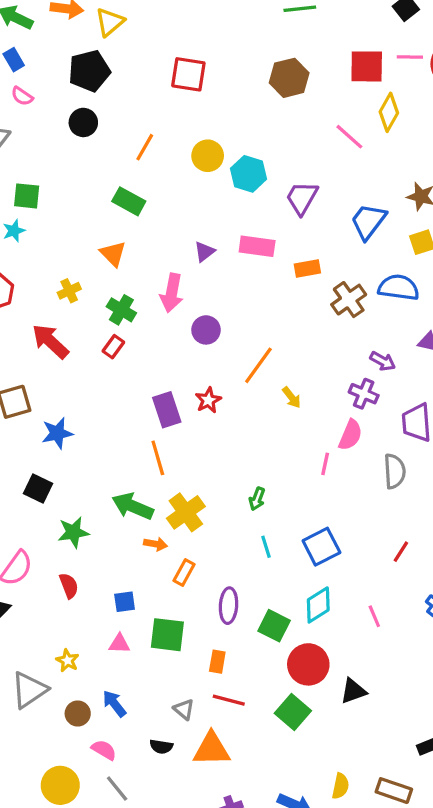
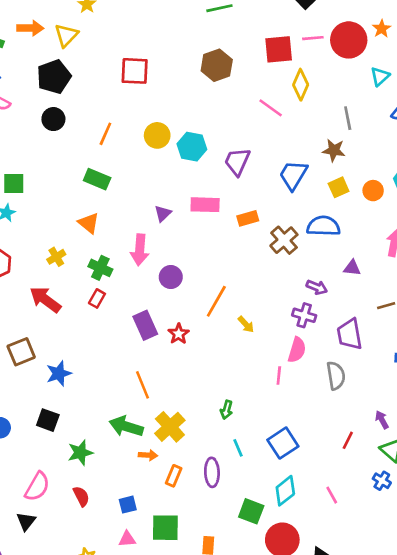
purple rectangle: (167, 410) -> (145, 325), moved
purple ellipse: (229, 606) -> (212, 472), moved

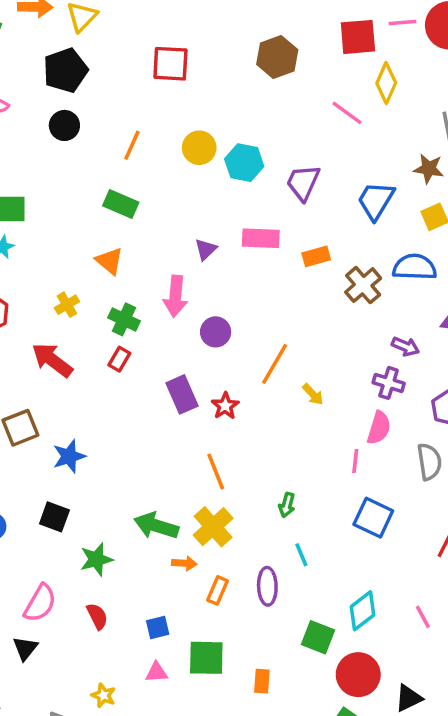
orange line: (143, 385) -> (216, 472), moved
blue square: (283, 443) -> (373, 518), moved, turned -32

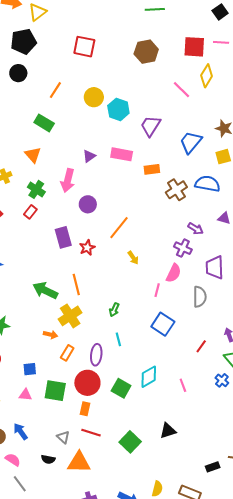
yellow arrow: (313, 394) -> (133, 258), moved
green arrow: (156, 526) -> (45, 290), moved
red circle: (358, 675) -> (87, 383), moved

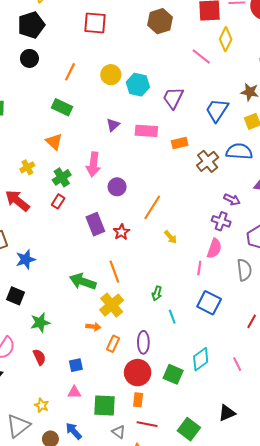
purple triangle: (89, 156) -> (113, 125), moved
green cross: (36, 189) -> (62, 177), turned 30
cyan line: (118, 339) -> (172, 317), moved
green square: (55, 391) -> (104, 405), moved

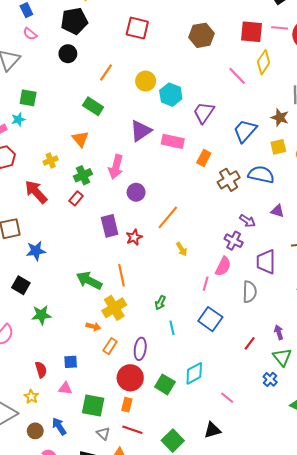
purple triangle: (113, 125) -> (141, 131), size x1.6
orange rectangle: (180, 143) -> (204, 158), turned -56
red semicircle: (39, 357) -> (41, 370), moved
pink line: (237, 364) -> (227, 398), moved, turned -32

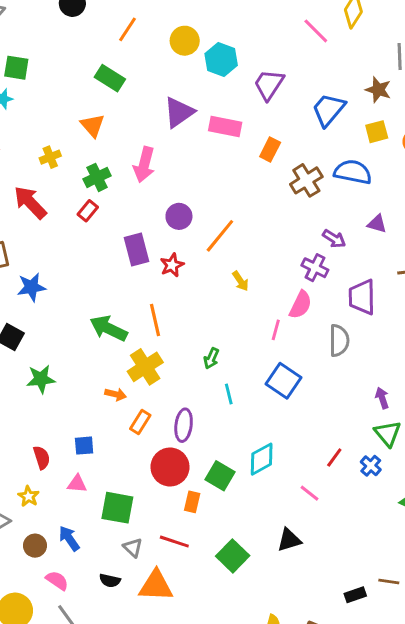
purple circle: (136, 192) -> (179, 216), moved
red line: (250, 343) -> (334, 457), moved
orange rectangle: (127, 405) -> (192, 502), moved

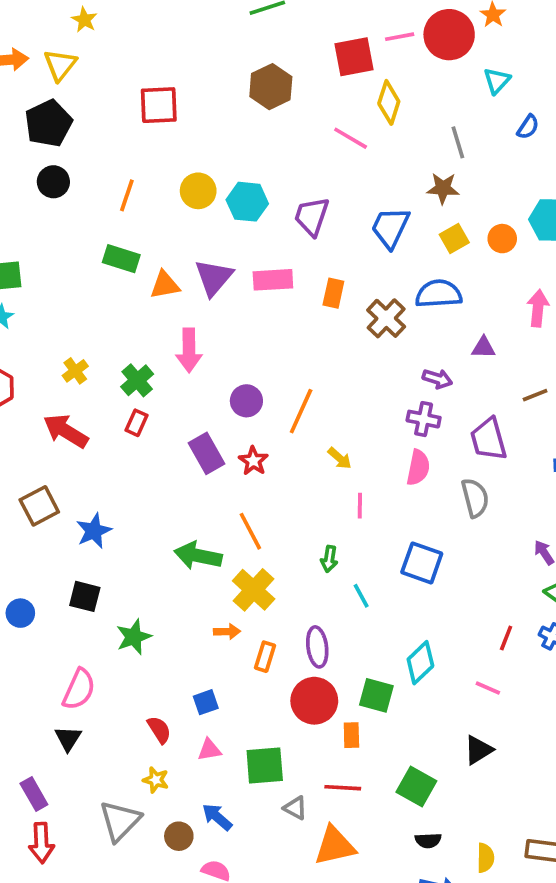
orange triangle: (92, 125) -> (165, 285), moved, turned -45
pink line: (276, 330) -> (360, 506), moved
black semicircle: (110, 581) -> (428, 840), moved

